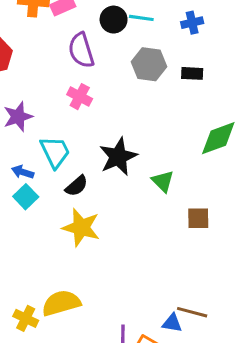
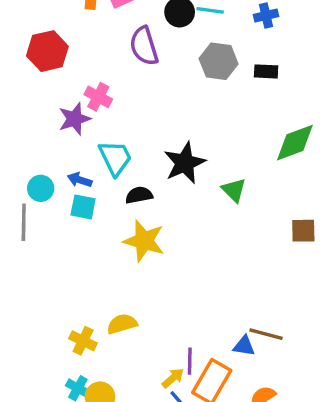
pink cross: (80, 97) -> (98, 97), moved
black semicircle: (77, 186) -> (139, 195), turned -150
cyan square: (26, 197) -> (83, 207), turned -35
brown square: (198, 218) -> (303, 231), moved
yellow semicircle: (61, 303) -> (122, 324), size x0.7

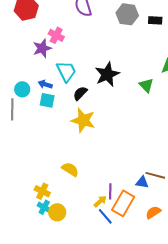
green triangle: (234, 190) -> (146, 85), moved
black semicircle: (139, 195) -> (80, 93), turned -35
yellow semicircle: (122, 324) -> (70, 169), turned 48
yellow cross: (83, 341) -> (42, 191), moved

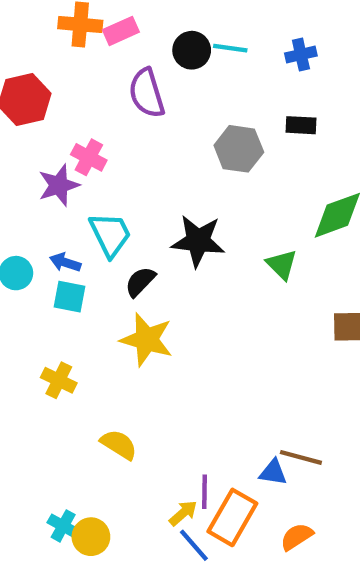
gray hexagon: (127, 14) -> (239, 149), moved
black star: (107, 74) -> (198, 241), turned 30
yellow cross: (42, 191) -> (59, 380), moved

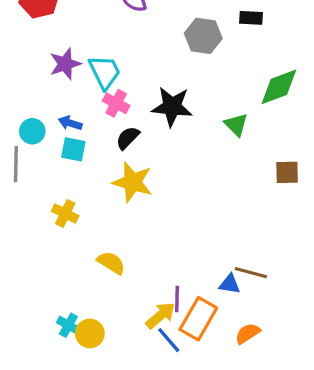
pink cross: (89, 157) -> (116, 103), moved
cyan trapezoid: (110, 235) -> (105, 72), moved
yellow arrow: (183, 513) -> (161, 315), size x1.4

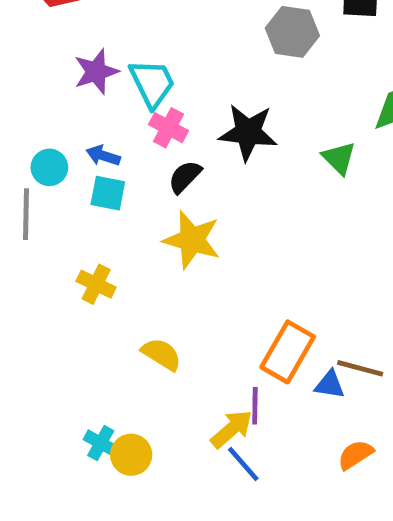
orange rectangle: (198, 319) -> (288, 352), moved

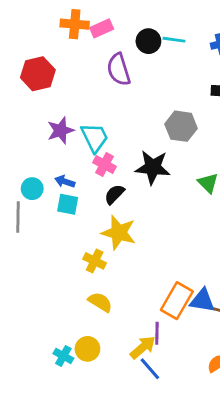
gray hexagon: (292, 32) -> (181, 126), moved
yellow cross: (96, 284) -> (95, 261), moved
blue triangle: (330, 385) -> (202, 301), moved, size x1.4
yellow circle: (131, 455) -> (87, 349), moved

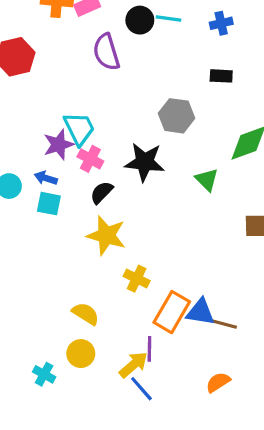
purple star: (61, 130) -> (58, 145), moved
yellow cross: (95, 261) -> (137, 279), moved
yellow circle: (87, 349) -> (81, 354), moved

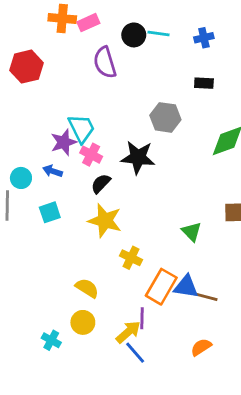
green triangle: (207, 180) -> (192, 232), moved
cyan square: (49, 204) -> (50, 212), moved, turned -30

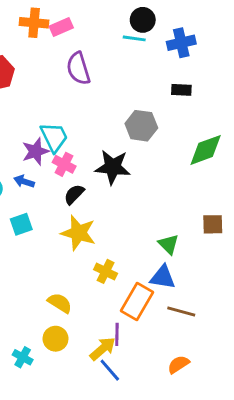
black circle: (134, 35) -> (143, 20), moved
blue cross: (204, 38) -> (181, 43), size x1.4
blue triangle: (186, 287) -> (163, 277), moved

